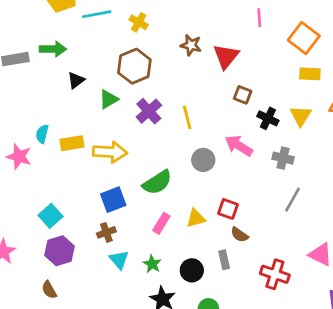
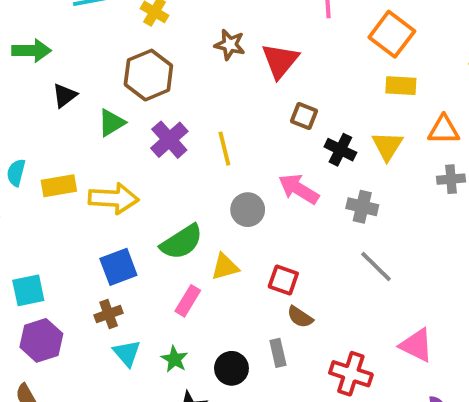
gray line: (293, 200) -> (376, 267), turned -75
cyan square: (51, 216) -> (28, 290), turned 30
yellow triangle: (196, 218) -> (225, 267), moved

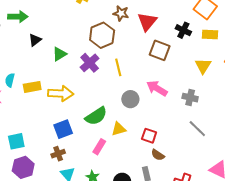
brown hexagon: (148, 75) -> (102, 35), moved
brown square: (304, 116) -> (160, 50), size x1.5
black cross: (340, 150) -> (183, 30), moved

